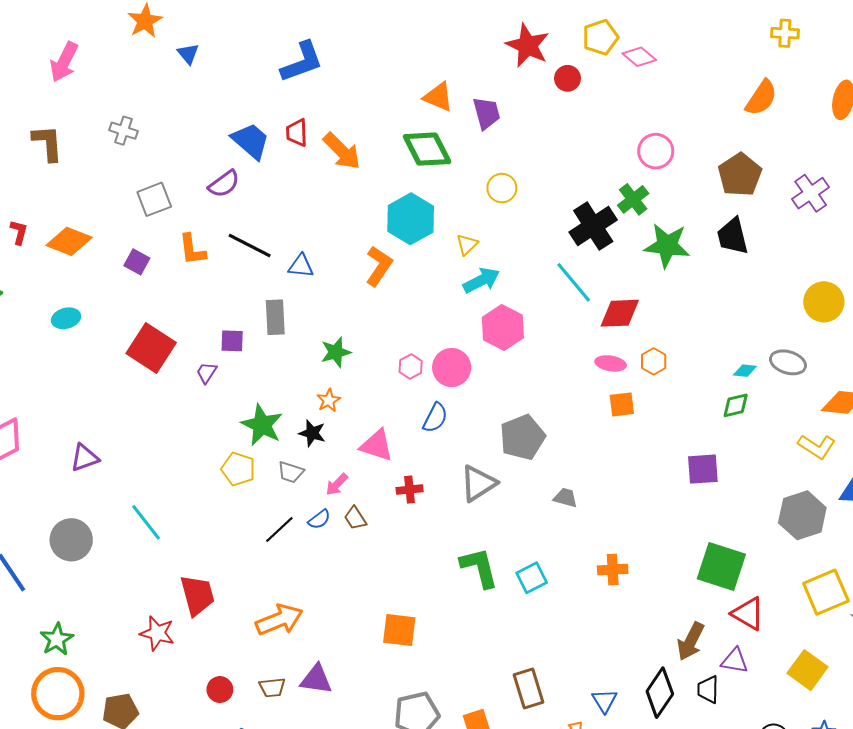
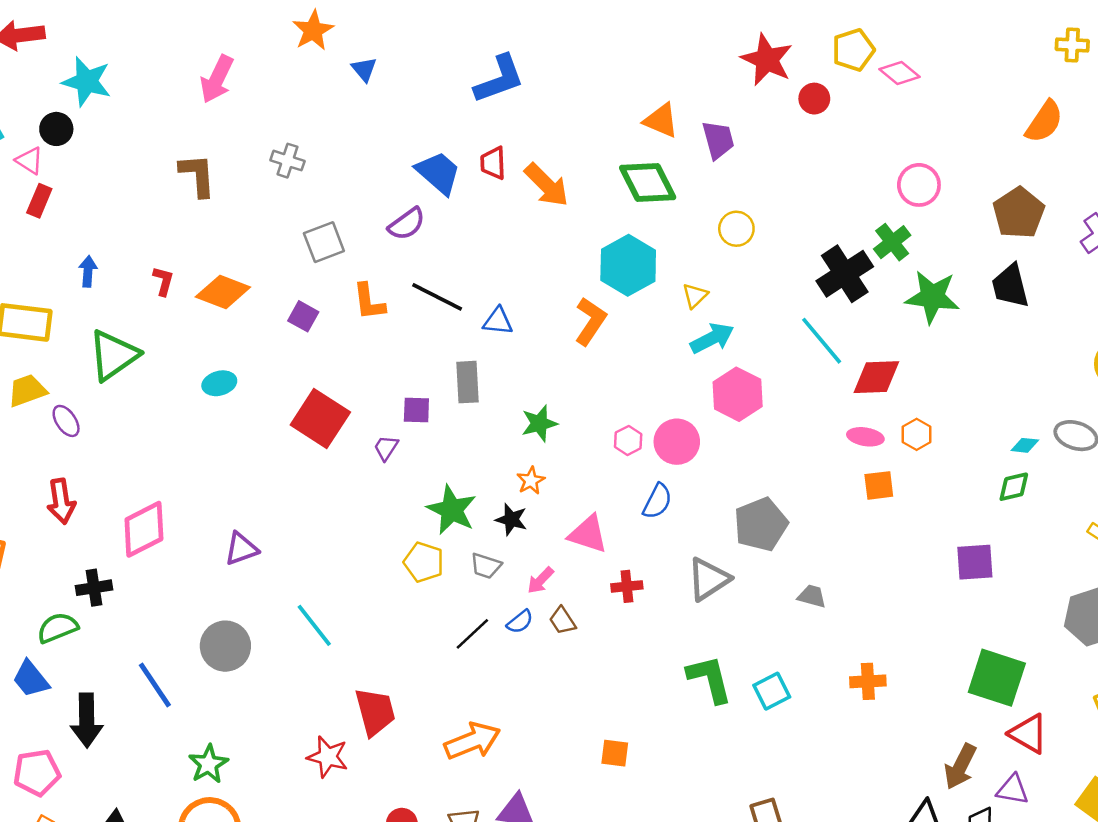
orange square: (399, 630) -> (615, 753), size x0.7

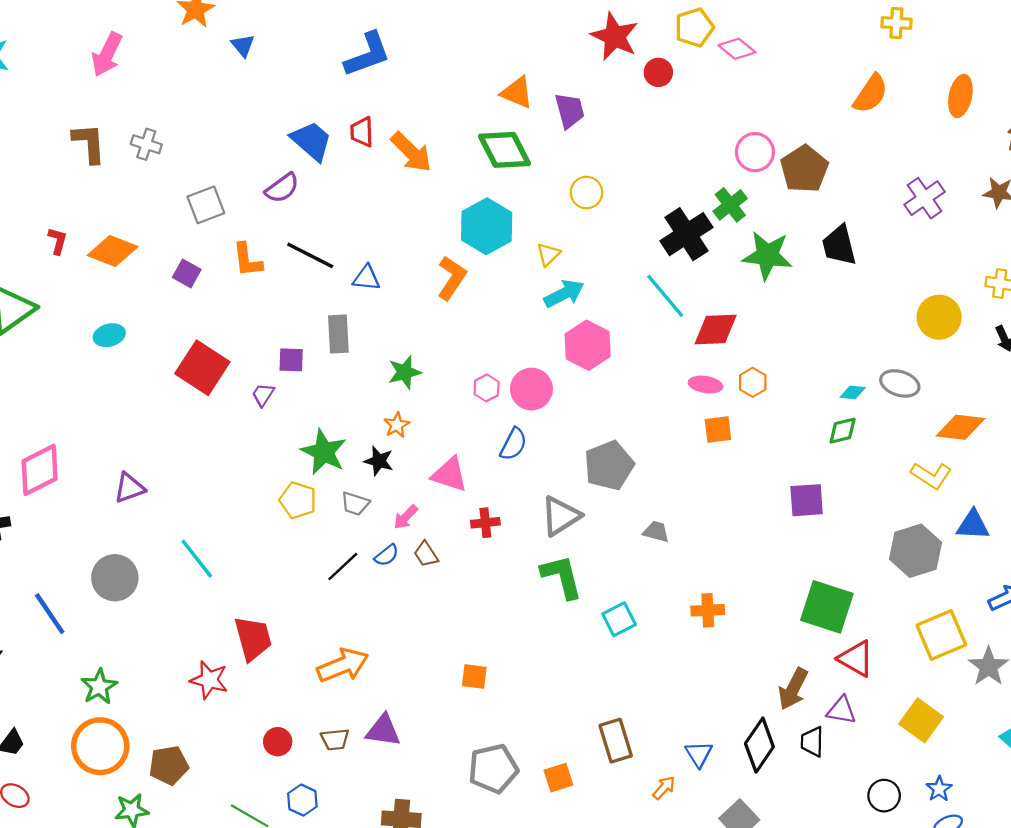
gray cross: (287, 161) -> (146, 144), moved
brown pentagon: (1019, 213) -> (804, 169), moved
green L-shape: (710, 679) -> (562, 577), moved

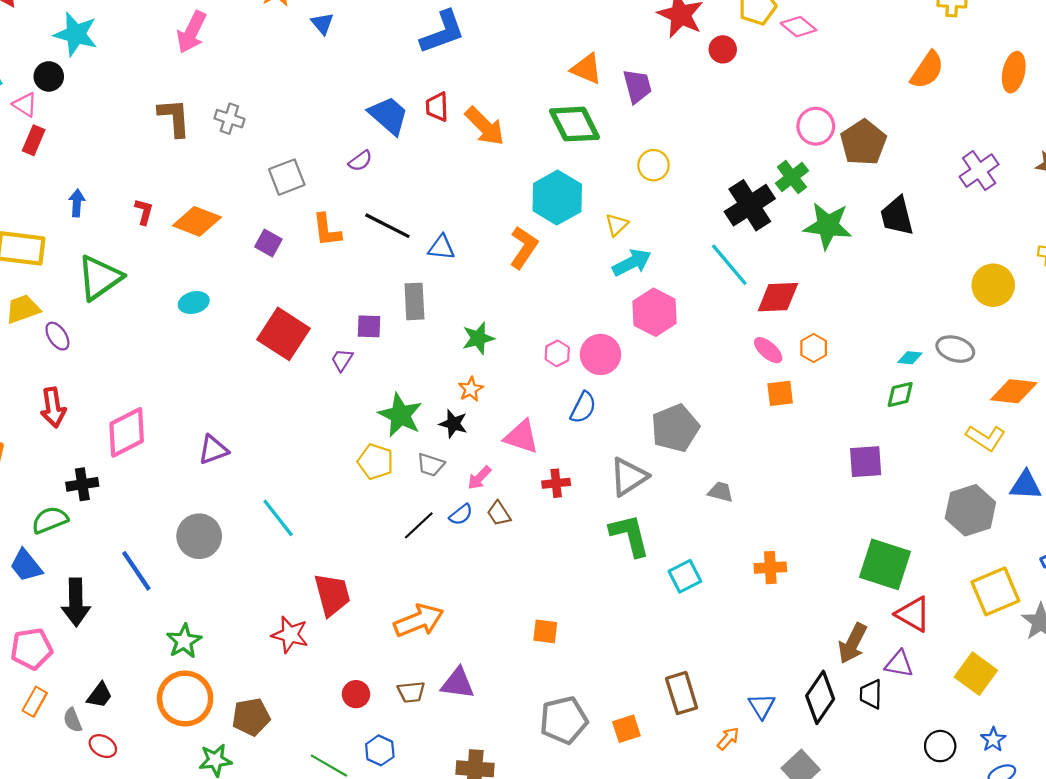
purple semicircle: (282, 188) -> (360, 161), size x0.7
pink ellipse: (706, 385) -> (768, 350), turned 32

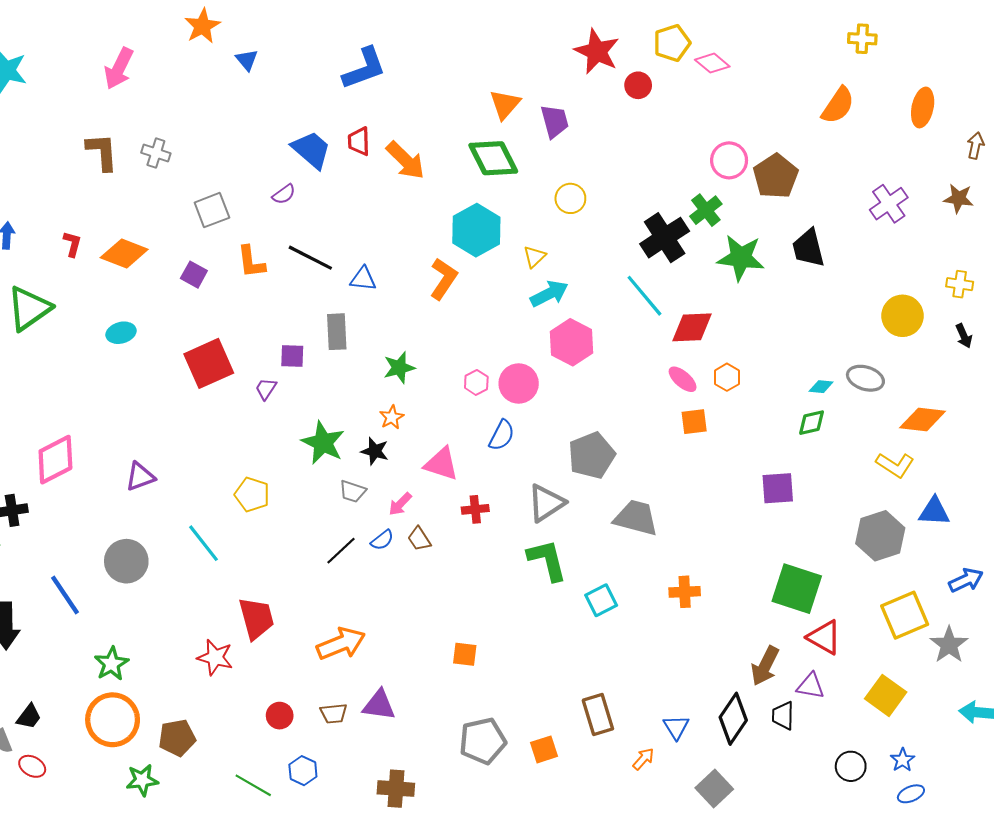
orange triangle: (586, 69) -> (505, 104), turned 48
red square: (284, 334) -> (209, 363), turned 33
yellow pentagon: (375, 462) -> (252, 495), moved
gray trapezoid: (721, 492) -> (636, 518), size x1.8

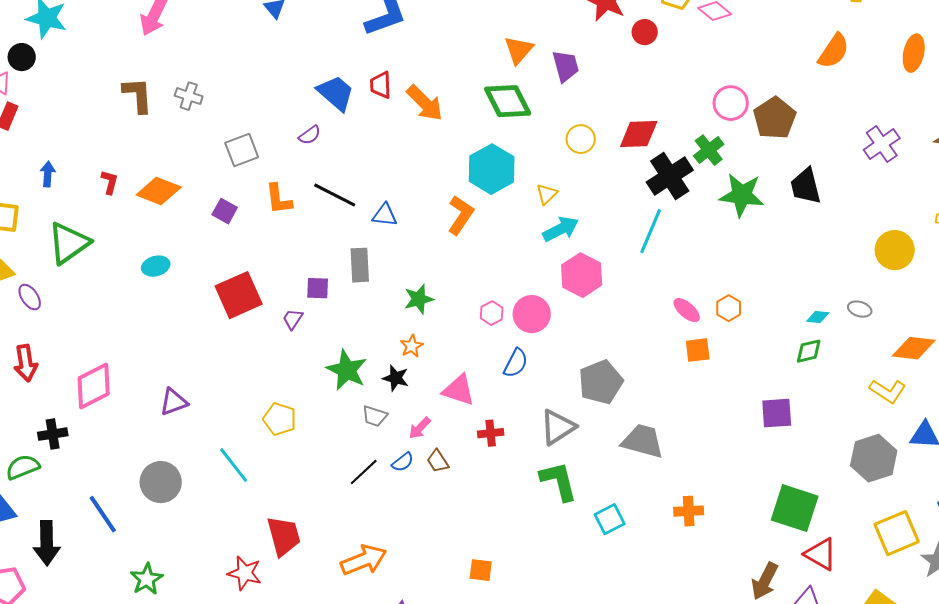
cyan line: (644, 296) -> (651, 231), turned 63
red diamond: (692, 327) -> (639, 134), moved
gray ellipse: (865, 378) -> (860, 309), size x0.7

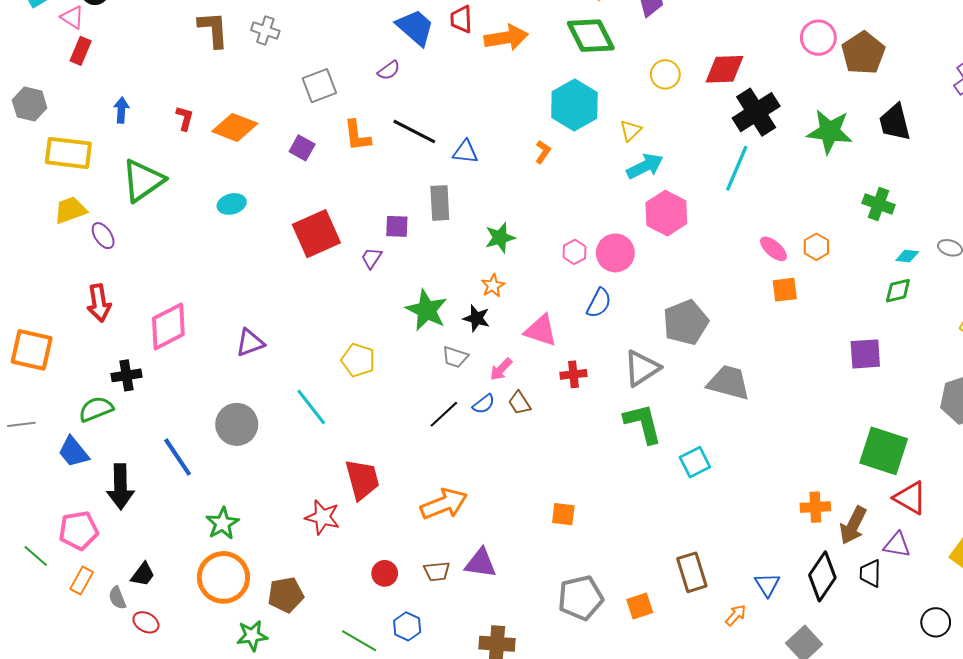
orange arrow: (425, 103) -> (506, 38), turned -54
green cross: (709, 150) -> (879, 204), moved, turned -32
orange L-shape: (461, 215) -> (543, 152), size x0.6
orange cross: (689, 511) -> (815, 507), moved

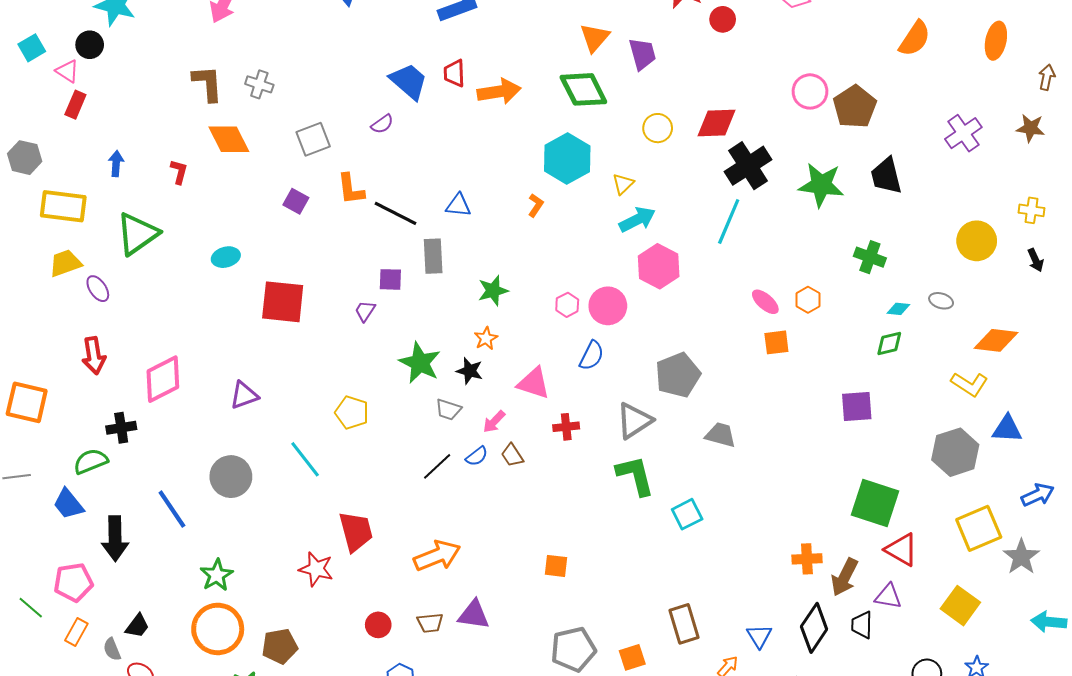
orange diamond: (235, 127) -> (229, 139), moved, turned 42
black line: (414, 132) -> (395, 213), moved
red square: (316, 234) -> (283, 302), moved, turned 30
gray trapezoid: (729, 383) -> (721, 435), size x0.7

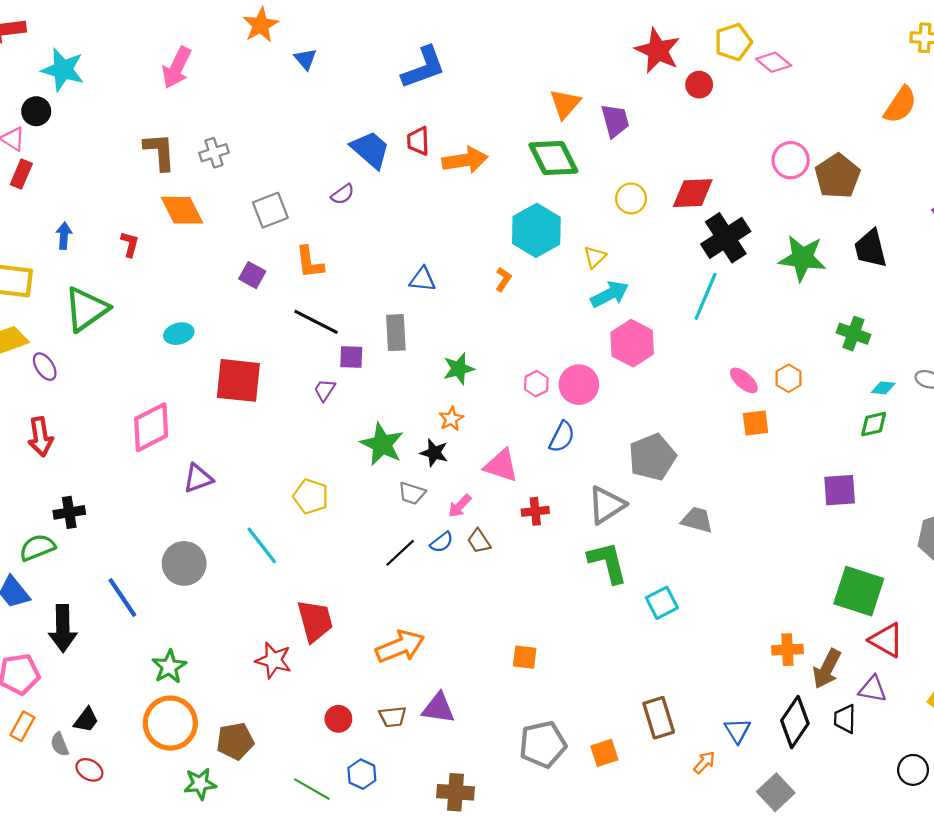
gray cross: (259, 84) -> (214, 153), turned -36
black line: (395, 213) -> (316, 322), moved
pink diamond: (163, 379) -> (151, 427), moved

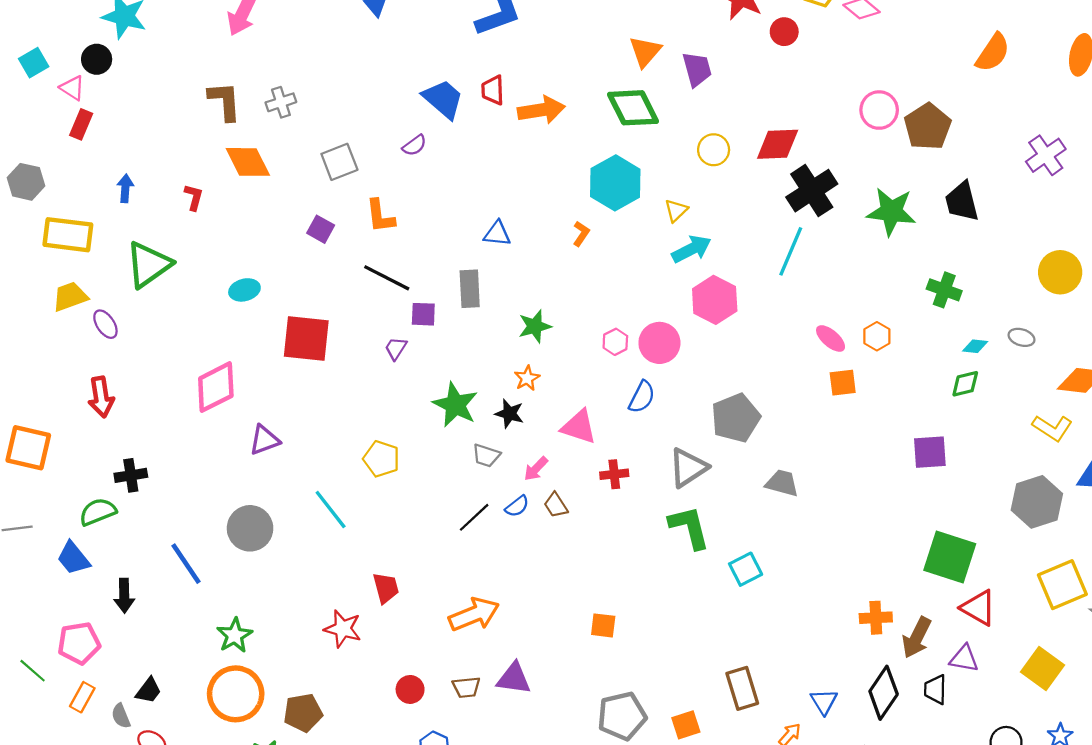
red trapezoid: (315, 621) -> (386, 588), size x0.7
black arrow: (63, 628) -> (124, 596), size x0.7

